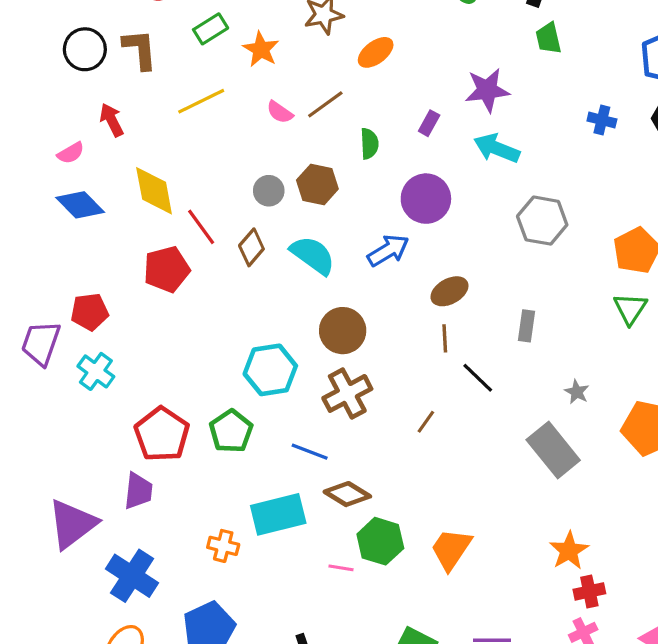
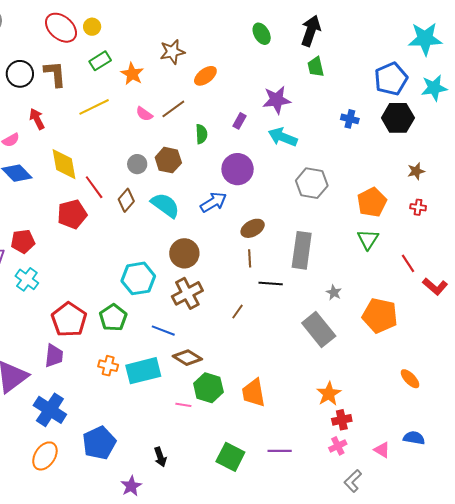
gray rectangle: (526, 326) -> (302, 250), size x1.8
black line: (478, 378) -> (271, 283), turned -40
orange cross: (223, 546) -> (108, 366), moved
orange trapezoid: (451, 549) -> (254, 393), turned -44

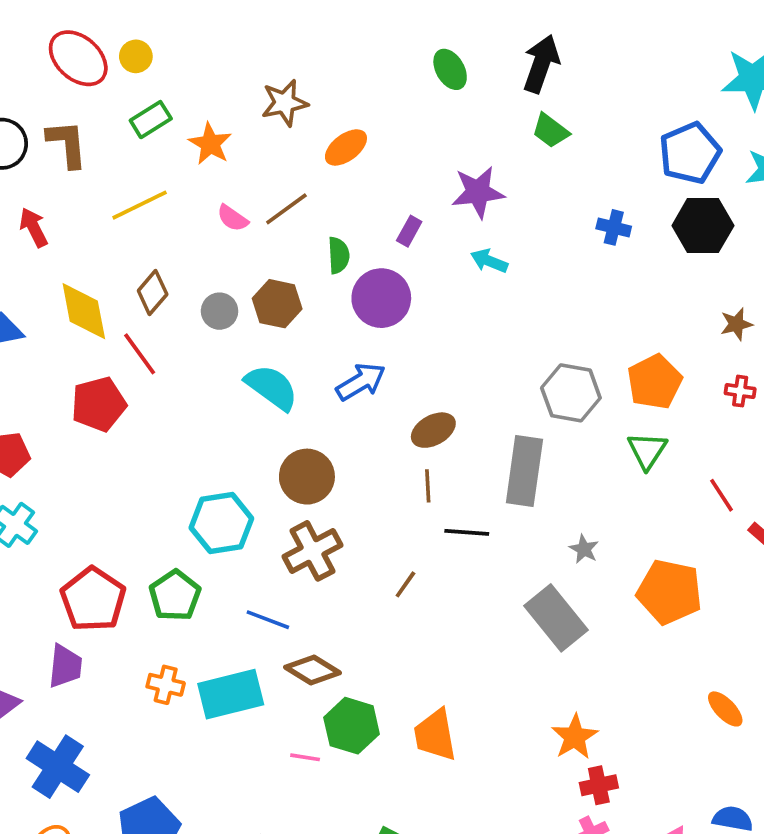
green trapezoid: (316, 67) -> (550, 131), turned -40
cyan arrow: (283, 137) -> (489, 261), size x0.7
purple circle: (238, 169) -> (381, 298), moved
gray hexagon: (312, 183) -> (571, 393), moved
brown diamond: (126, 200) -> (153, 293), moved

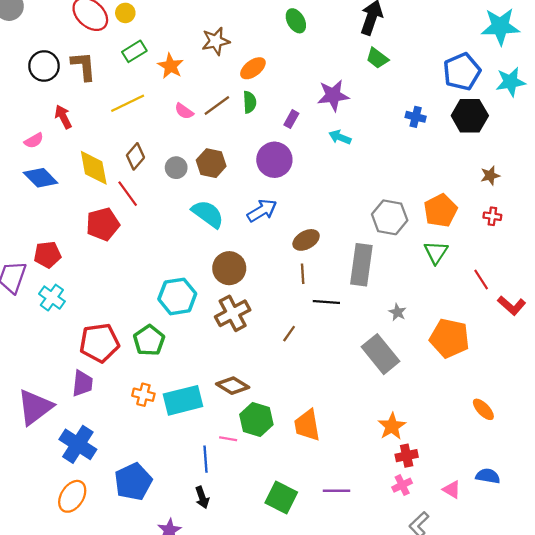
green ellipse: (450, 69) -> (296, 21), moved
green semicircle: (339, 255) -> (250, 102), moved
red pentagon: (93, 599) -> (99, 343), turned 30
blue line: (268, 620) -> (206, 459), moved, turned 65

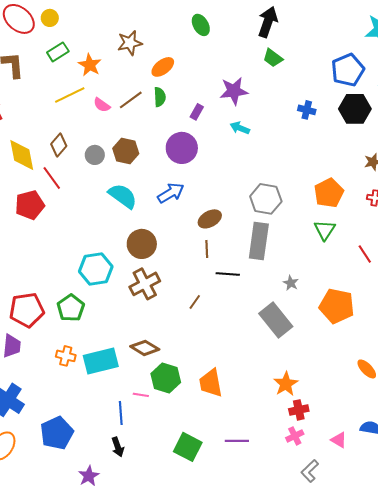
yellow line: (128, 103) -> (70, 95), moved
gray hexagon: (390, 217) -> (266, 199), moved

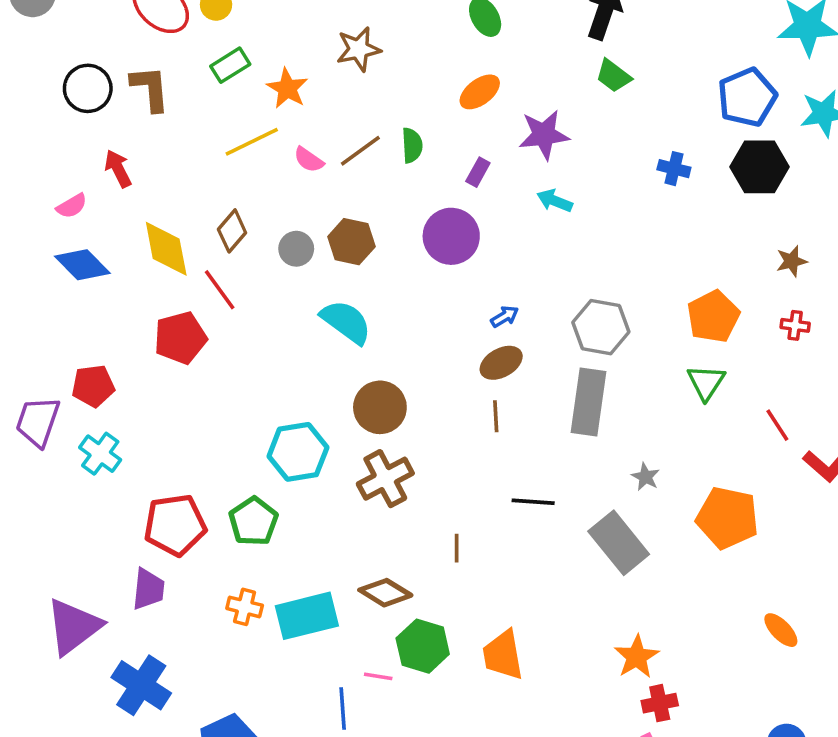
orange ellipse: (163, 67) -> (480, 92), moved
blue arrow: (171, 193) -> (505, 316), moved, size x0.6
black line: (228, 274) -> (533, 502), moved
brown line: (195, 302) -> (457, 548), moved, turned -35

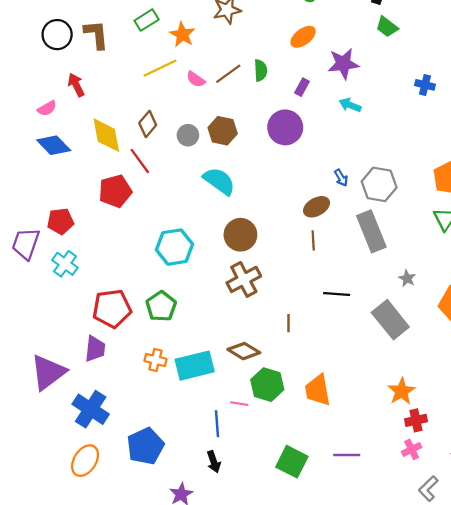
blue arrow: (505, 316) -> (341, 178), moved, turned 90
gray rectangle: (588, 402) -> (371, 231), turned -30
cyan hexagon: (298, 452) -> (174, 247), moved

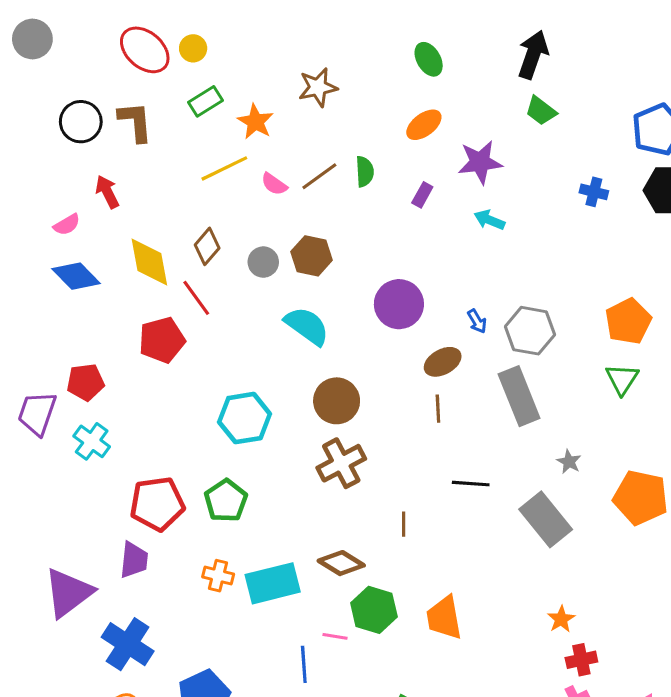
purple circle: (285, 127) -> (399, 304), moved
orange star: (401, 391) -> (561, 619), size x0.7

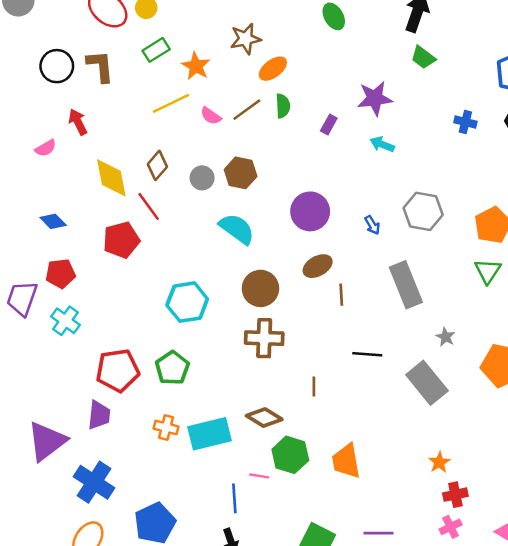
orange ellipse: (424, 125) -> (273, 69), moved
blue diamond: (76, 276) -> (53, 221), moved, size x0.7
gray hexagon: (530, 331) -> (423, 211), moved
brown ellipse: (443, 362) -> (318, 266), moved
brown cross: (341, 463) -> (264, 338), turned 30

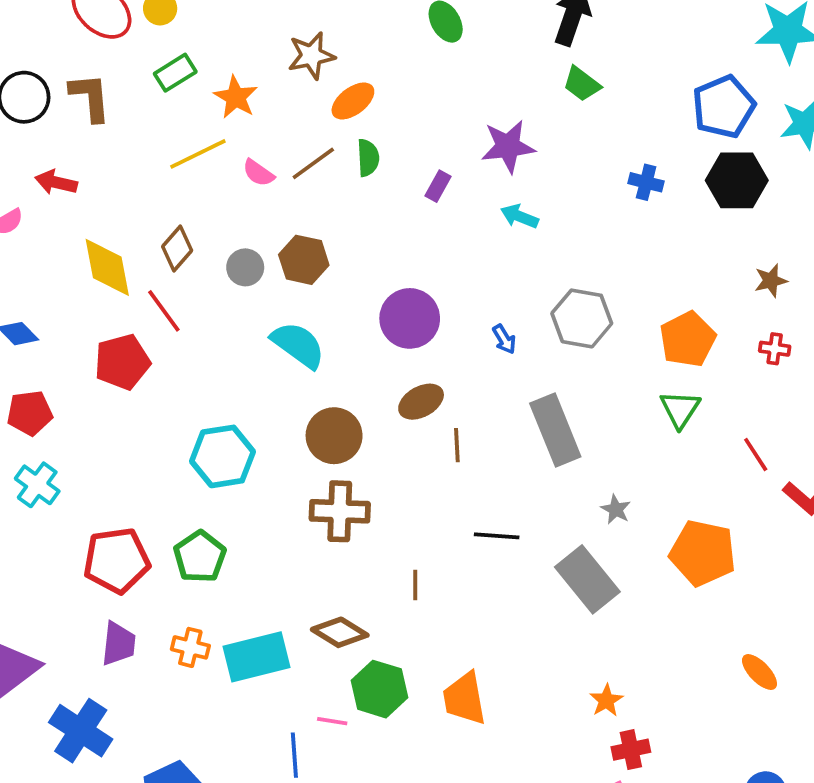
red arrow: (78, 122) -> (56, 182), turned -50
purple trapezoid: (99, 415) -> (119, 644), moved

